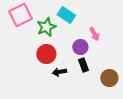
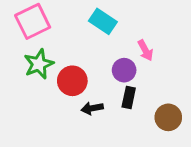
green star: (46, 27) -> (39, 64), moved
black rectangle: (83, 65) -> (129, 98), turned 32

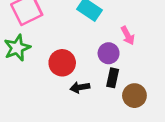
green star: (39, 64) -> (17, 48), moved
brown circle: (168, 117) -> (134, 96), moved

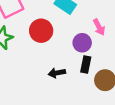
red circle: (62, 63) -> (41, 31), moved

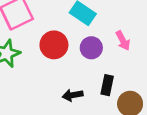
purple circle: (82, 43) -> (91, 48), moved

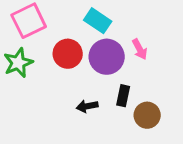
purple circle: (91, 48) -> (107, 57), size x1.5

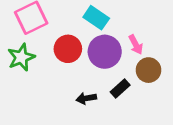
black rectangle: (123, 96) -> (120, 88), turned 36
brown circle: (147, 115) -> (148, 70), moved

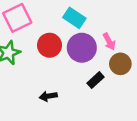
black arrow: (86, 98) -> (48, 96), moved

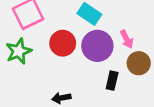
black rectangle: (96, 80) -> (112, 81), turned -35

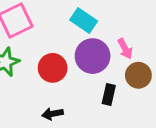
red circle: (63, 43) -> (53, 68), moved

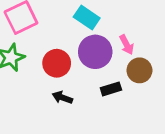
black rectangle: (109, 95) -> (111, 89), turned 60
black arrow: (53, 114) -> (62, 98), moved, turned 30

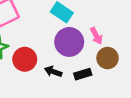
red circle: (57, 63) -> (25, 59), moved
black arrow: (62, 98) -> (53, 72), moved

